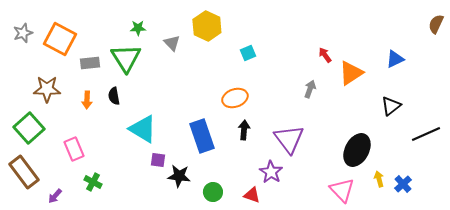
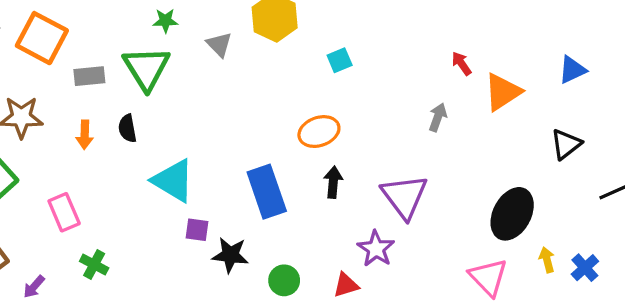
red triangle: (252, 195) -> (346, 285), turned -36

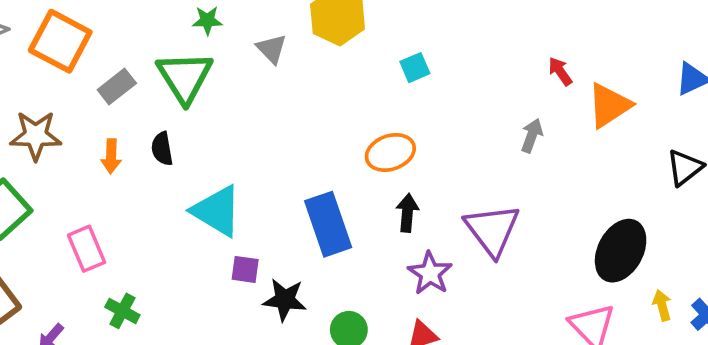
gray rectangle: (89, 76) -> (117, 86), turned -32
purple star: (376, 249) -> (430, 273), moved

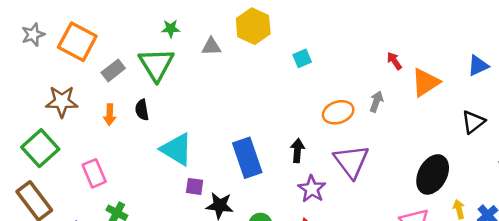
gray triangle: (271, 49) -> (211, 46), turned -48
orange ellipse: (390, 152) -> (338, 112), moved

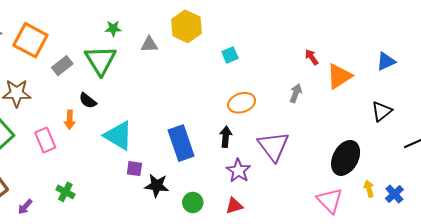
black semicircle: (142, 110) -> (88, 101), turned -42
orange ellipse: (338, 112) -> (242, 103), moved
orange arrow: (110, 115) -> (70, 120), moved
pink rectangle: (94, 173) -> (45, 140), moved

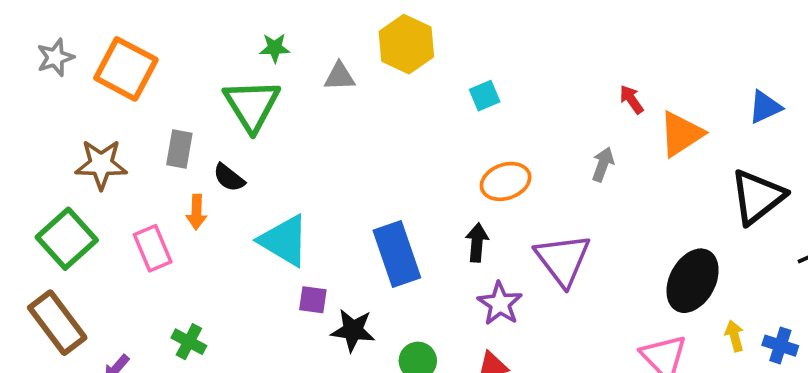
gray rectangle: (62, 66) -> (179, 149), moved, turned -42
black triangle: (382, 111) -> (757, 197), size x1.5
blue cross: (394, 194) -> (780, 346), turned -30

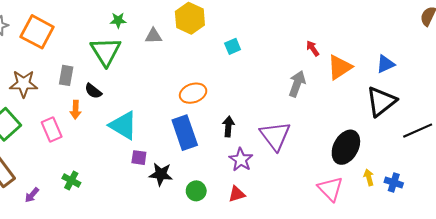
blue triangle: (765, 107) -> (385, 64), moved
gray arrow: (603, 164) -> (297, 84), size x1.4
orange ellipse: (506, 181) -> (193, 93), moved

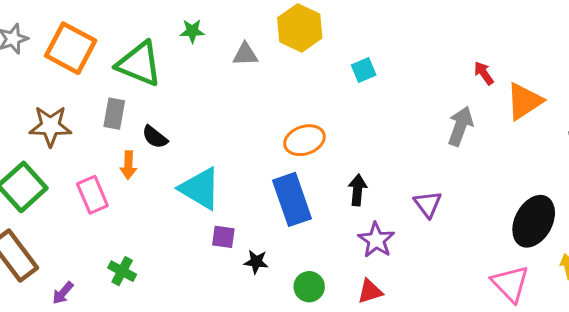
green triangle: (106, 52) -> (139, 64), moved, turned -36
purple triangle: (275, 136) -> (428, 204), size x0.6
black star: (161, 174) -> (256, 262), size x0.7

